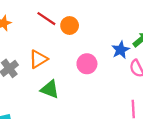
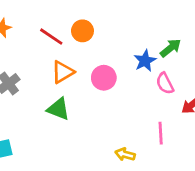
red line: (46, 19) -> (51, 37), moved
orange triangle: (38, 59) -> (63, 72), moved

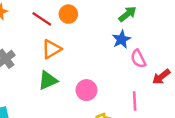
green arrow: (171, 48) -> (127, 14), moved
pink circle: (104, 78) -> (86, 90), moved
green triangle: (58, 109) -> (48, 80), turned -45

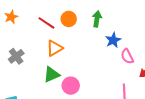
green arrow: (127, 14) -> (97, 19), moved, turned -42
pink circle: (86, 90) -> (71, 86), moved

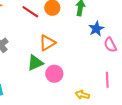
orange triangle: (55, 48) -> (47, 43), moved

